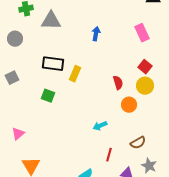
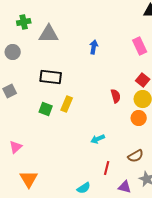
yellow rectangle: (75, 74) -> (67, 104), moved
orange circle: (129, 105) -> (139, 118), moved

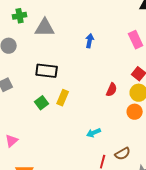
red semicircle: (116, 96) -> (112, 90), turned 40
green square: (46, 109) -> (42, 103), turned 32
brown semicircle: (136, 156) -> (123, 154), moved

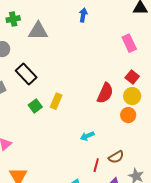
blue arrow: (90, 41) -> (83, 15), moved
black rectangle: (47, 71) -> (26, 74), moved, turned 40
red semicircle: (112, 90) -> (105, 93), size x1.5

